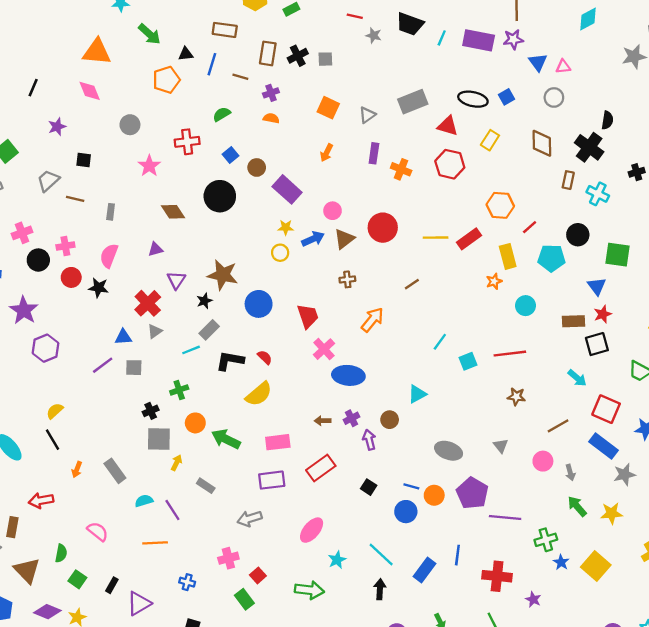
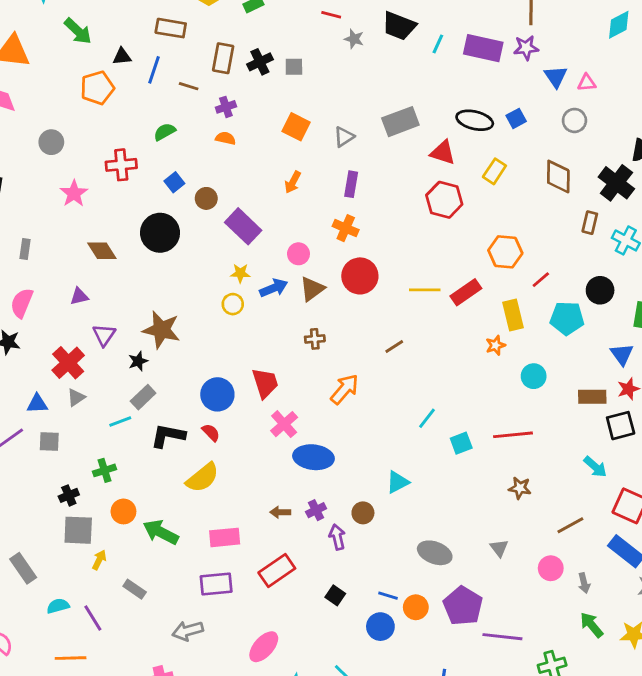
orange cross: (401, 169) -> (346, 228), moved
blue circle: (259, 304) -> (217, 394), moved

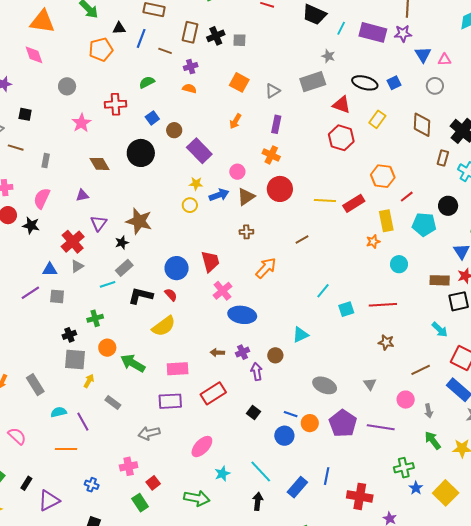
gray star: (354, 39) -> (328, 56), moved
purple line: (502, 637) -> (381, 427), moved

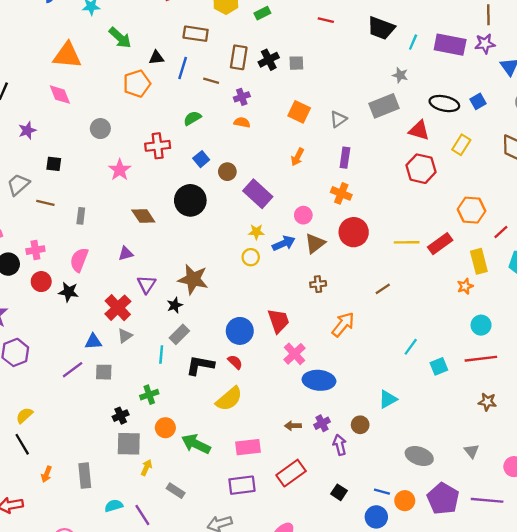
cyan circle: (399, 264) -> (481, 325), moved
cyan line: (108, 284) -> (161, 355), turned -63
gray rectangle: (35, 385) -> (85, 476), turned 30

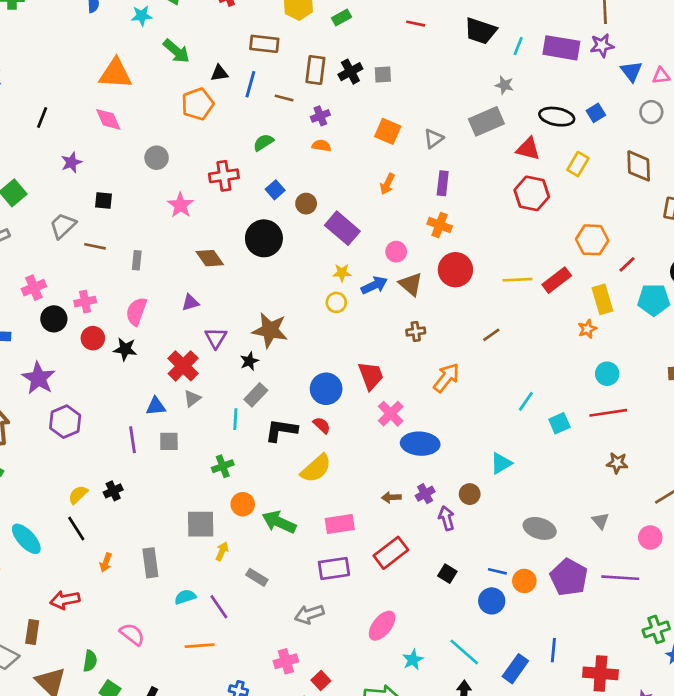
brown triangle: (315, 243) -> (411, 284), turned -40
purple line: (73, 370) -> (132, 440), turned -60
black cross: (121, 416) -> (113, 491), moved

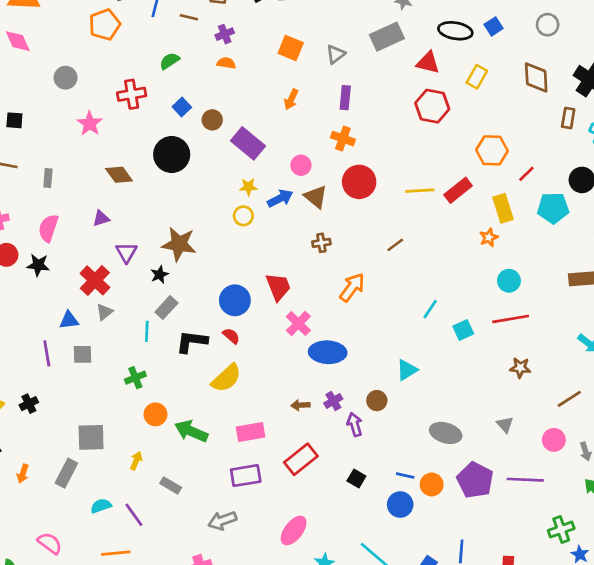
gray square: (201, 524) -> (91, 437), moved
gray rectangle: (150, 563) -> (66, 473), turned 36

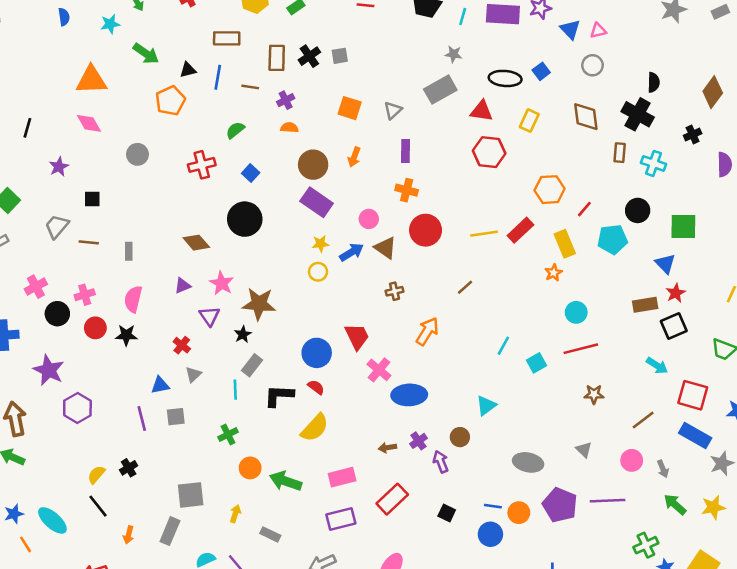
brown circle: (212, 120) -> (313, 165), moved, size x1.5
pink star: (90, 124) -> (222, 283), moved
red cross: (95, 280) -> (182, 345), size x0.6

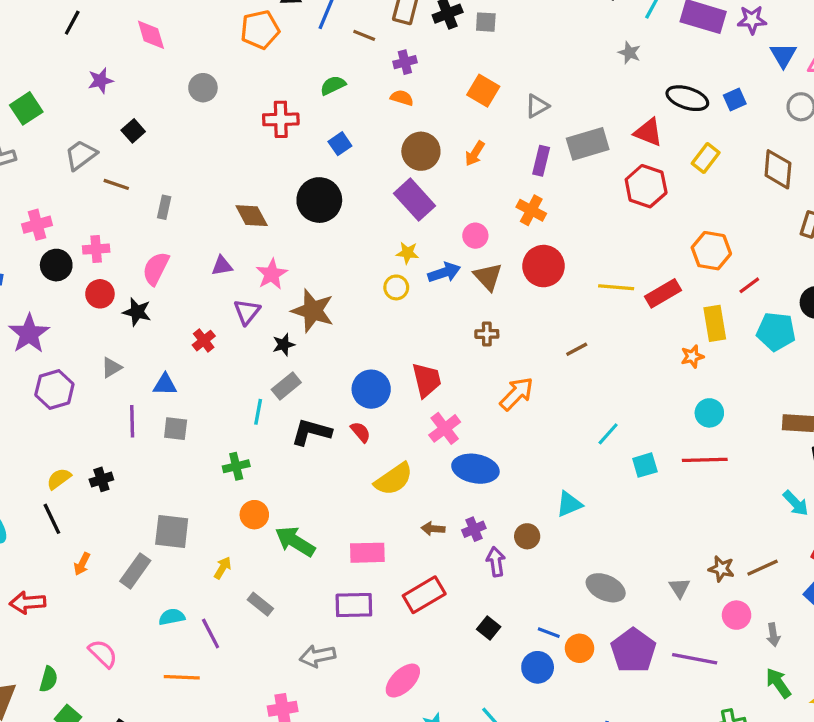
gray rectangle: (440, 90) -> (588, 144), moved
black square: (92, 199) -> (133, 131), turned 36
gray triangle: (193, 374) -> (111, 368), moved
brown star: (594, 394) -> (721, 569), moved
yellow semicircle: (315, 428) -> (394, 479), moved

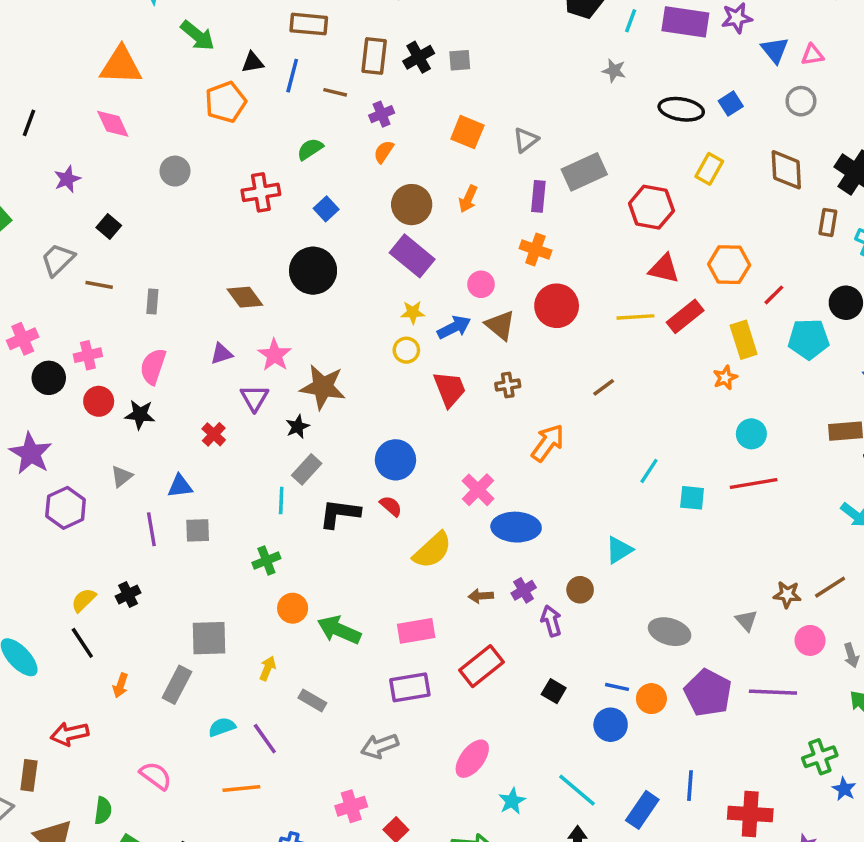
orange semicircle: (402, 98) -> (384, 152), turned -65
red triangle: (648, 132) -> (664, 269), moved
red trapezoid: (427, 380) -> (450, 389), moved
cyan square: (645, 465) -> (692, 498), turned 30

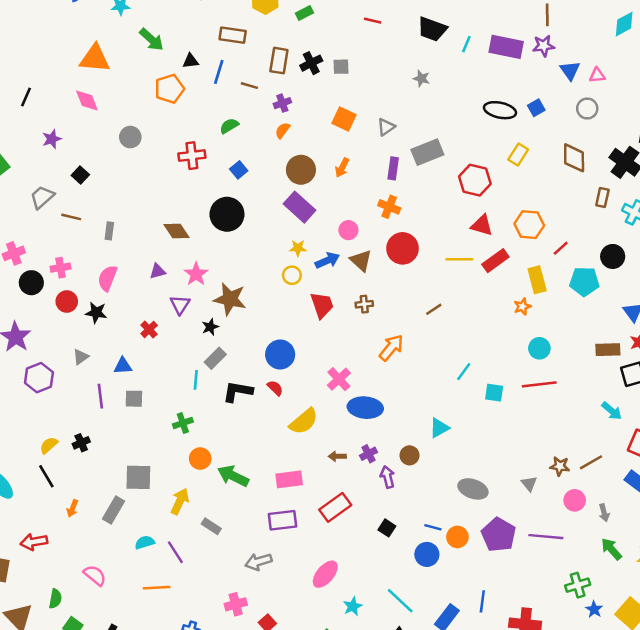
gray star: (614, 71) -> (421, 79), moved
yellow arrow: (268, 668) -> (180, 501), size x1.5

